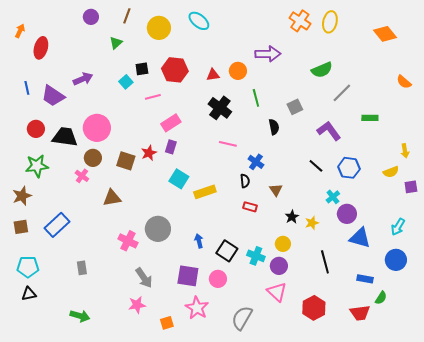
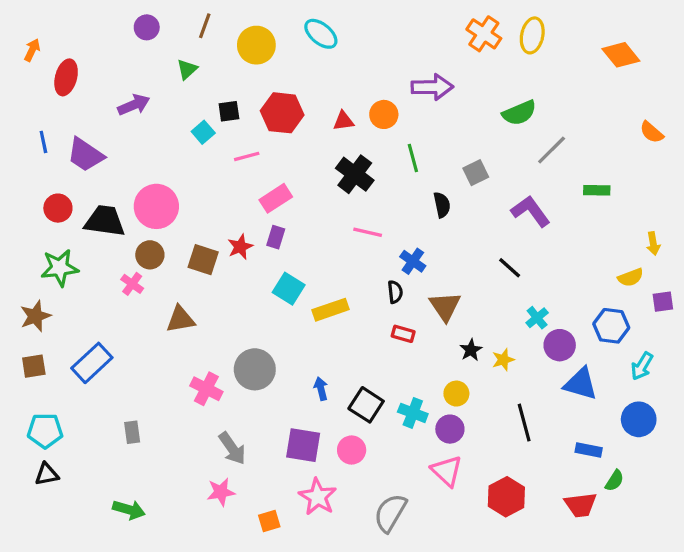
purple arrow: (83, 79) -> (134, 105), moved
blue hexagon: (349, 168) -> (611, 326), moved
brown triangle: (276, 190) -> (445, 306), size x1.5

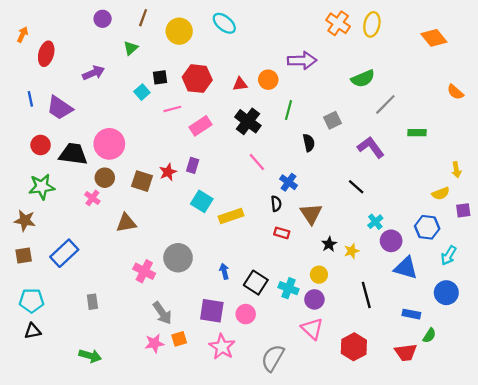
green line: (413, 158) -> (289, 110), turned 30
pink rectangle: (276, 198) -> (201, 126), moved
pink line: (368, 232) -> (257, 162), turned 36
brown star: (35, 316) -> (25, 221), turned 30
orange square: (269, 521) -> (179, 339), moved

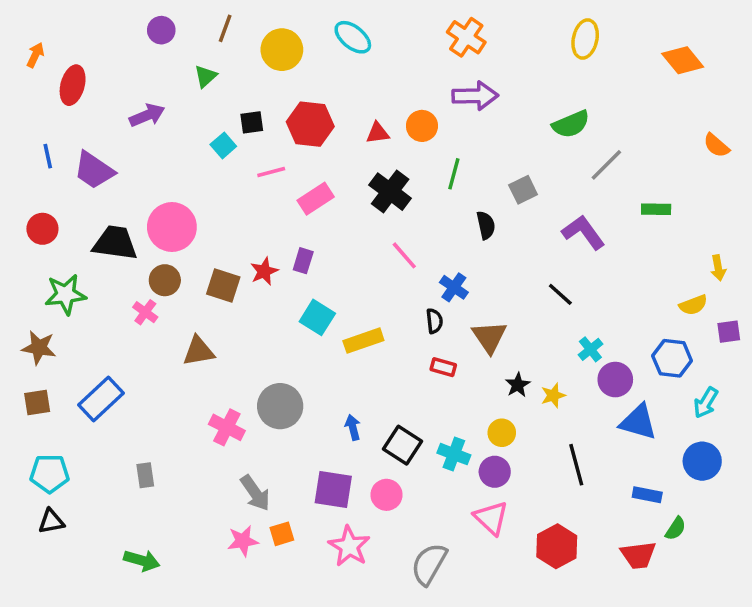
orange cross: (338, 23) -> (466, 37), moved
red circle: (41, 145) -> (42, 229), moved

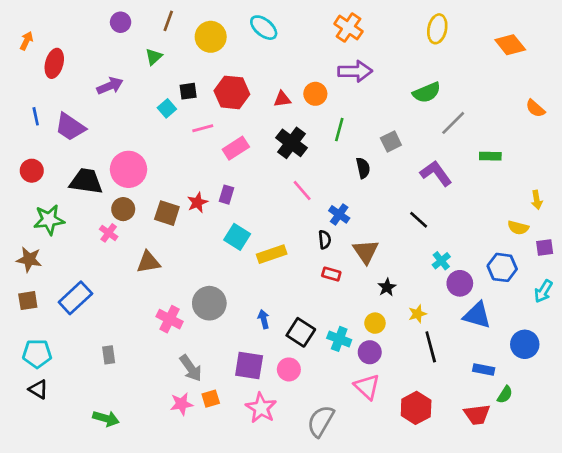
yellow semicircle: (693, 305) -> (518, 228), turned 36
yellow star: (553, 395) -> (417, 314), moved
cyan arrow: (706, 403) -> (543, 291), moved
black triangle: (51, 521) -> (38, 389), turned 42

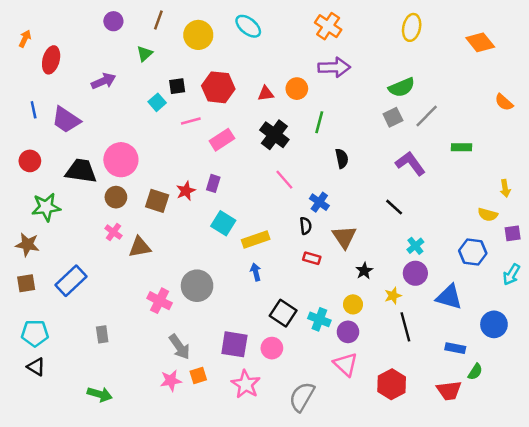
gray square: (391, 142) -> (393, 117), moved
pink cross: (109, 233) -> (113, 232), moved
purple circle: (460, 283) -> (415, 273), moved
blue arrow: (264, 319) -> (256, 272), moved

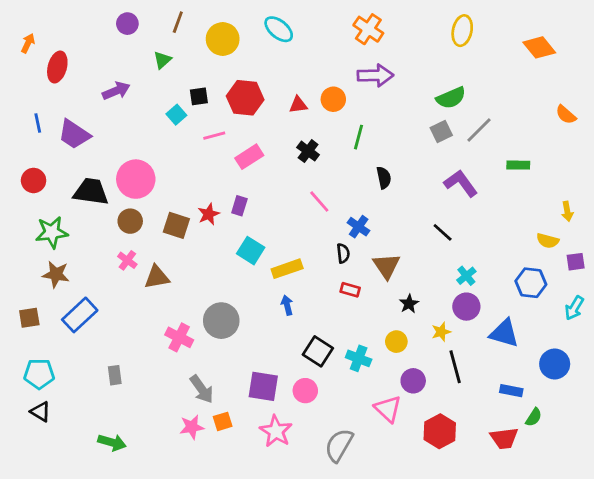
black cross: (274, 135) -> (308, 151), size x0.7
brown star: (27, 245) -> (56, 274), moved
purple circle: (348, 332) -> (413, 381), moved

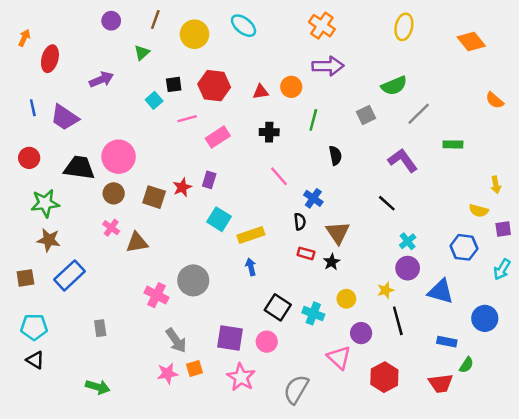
gray square: (441, 131) -> (366, 115), moved
black cross: (308, 151) -> (269, 132), turned -36
black star: (409, 304) -> (332, 262), moved

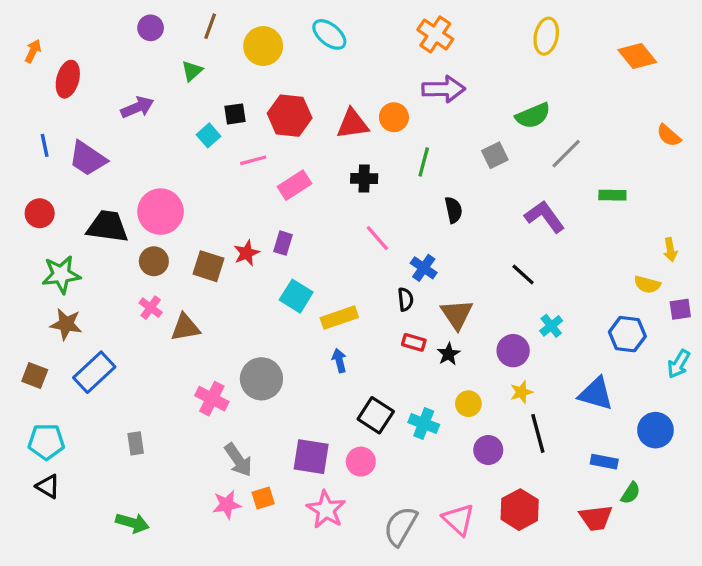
red triangle: (261, 92) -> (353, 124), size x1.5
purple circle: (408, 268) -> (513, 351), moved
brown square: (25, 278) -> (35, 375), turned 30
pink triangle: (339, 358) -> (458, 520), moved

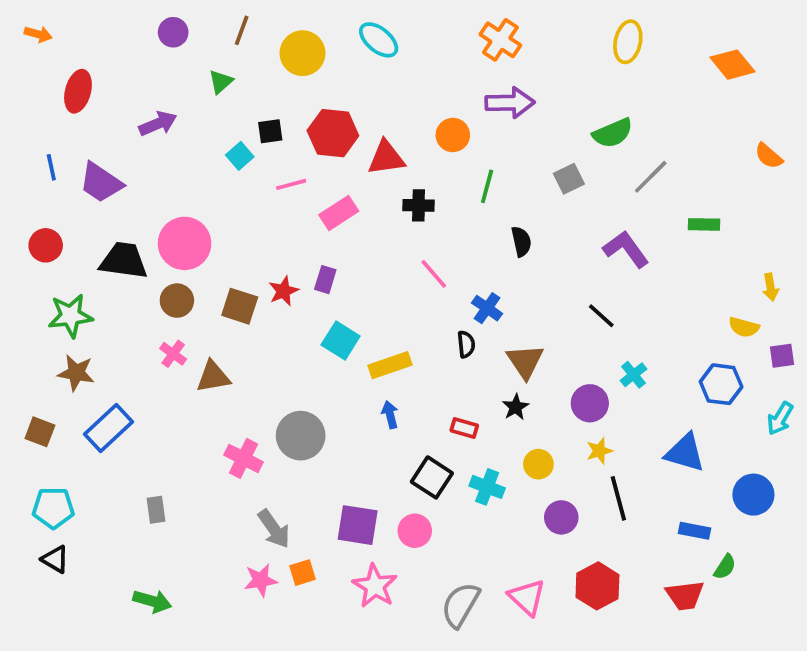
orange arrow: (33, 51) -> (38, 34), moved, turned 80
red triangle: (353, 124) -> (386, 158), moved
red rectangle: (414, 342) -> (464, 428), moved

